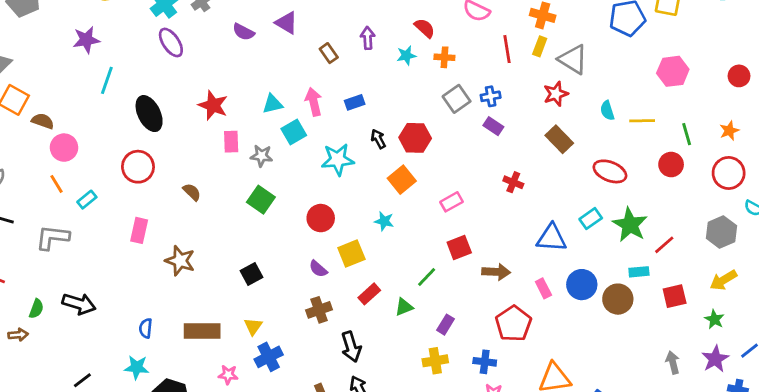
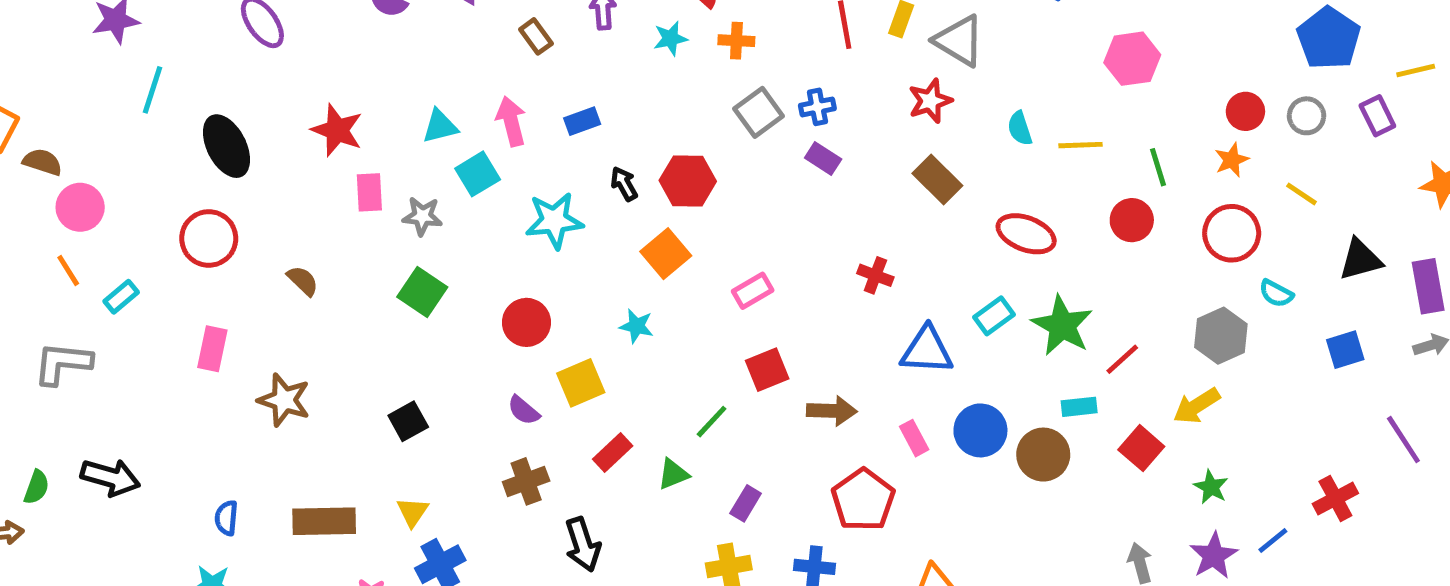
red circle: (739, 76) -> (1245, 111), moved
red cross: (513, 182) -> (875, 275), moved
yellow arrow: (723, 280) -> (1197, 406), moved
red square: (675, 296) -> (1141, 448), turned -35

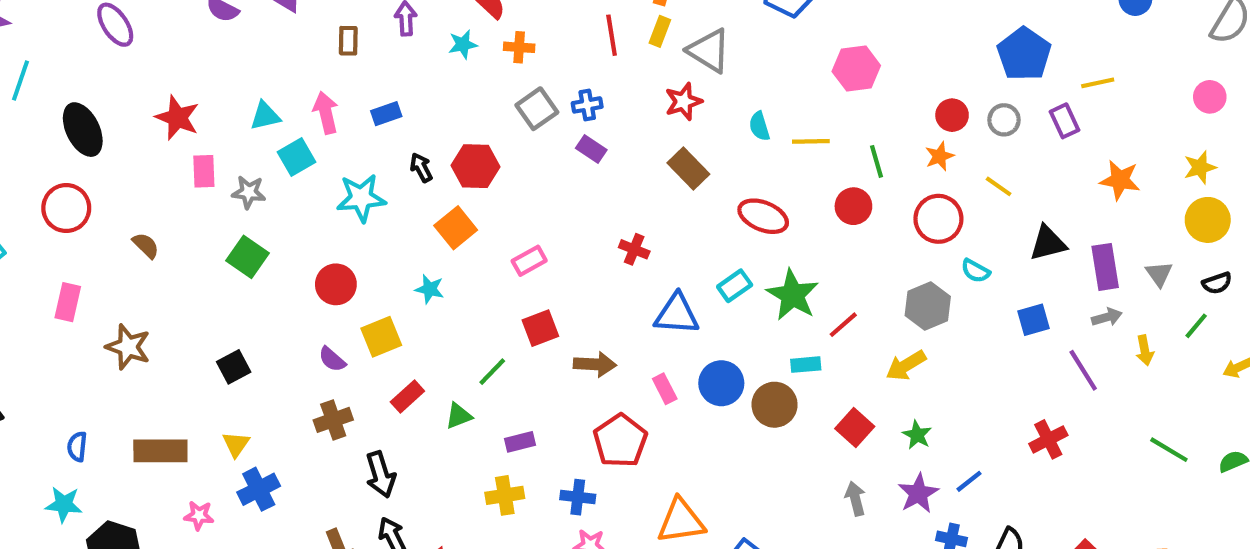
brown rectangle: (536, 36) -> (348, 41), turned 36
purple line: (1403, 440) -> (1083, 370), moved
red square: (1141, 448) -> (855, 428), moved
red cross: (1335, 498) -> (1048, 439), moved
purple rectangle: (746, 503) -> (520, 442), turned 44

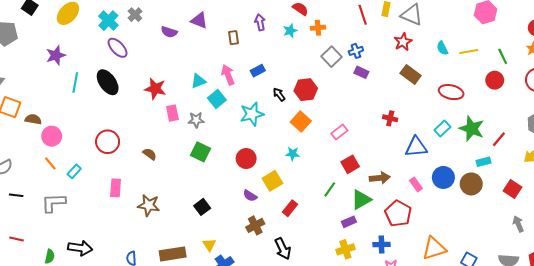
black ellipse: (83, 130) -> (108, 82), moved
green triangle: (459, 416) -> (361, 200), moved, size x1.5

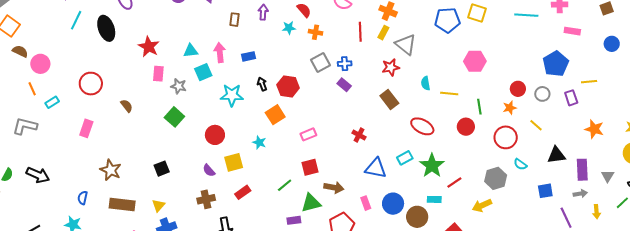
brown semicircle: (33, 119) -> (20, 51), moved
brown star: (149, 205) -> (111, 170), moved

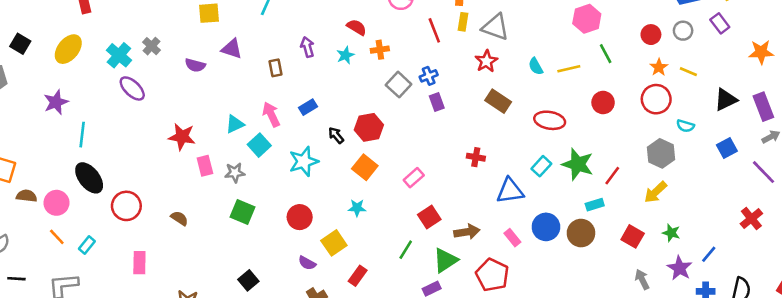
black ellipse: (106, 28) -> (89, 178), moved
purple rectangle: (344, 85) -> (437, 102), turned 48
green line: (479, 107) -> (606, 54), moved
orange star: (510, 108) -> (659, 67), moved

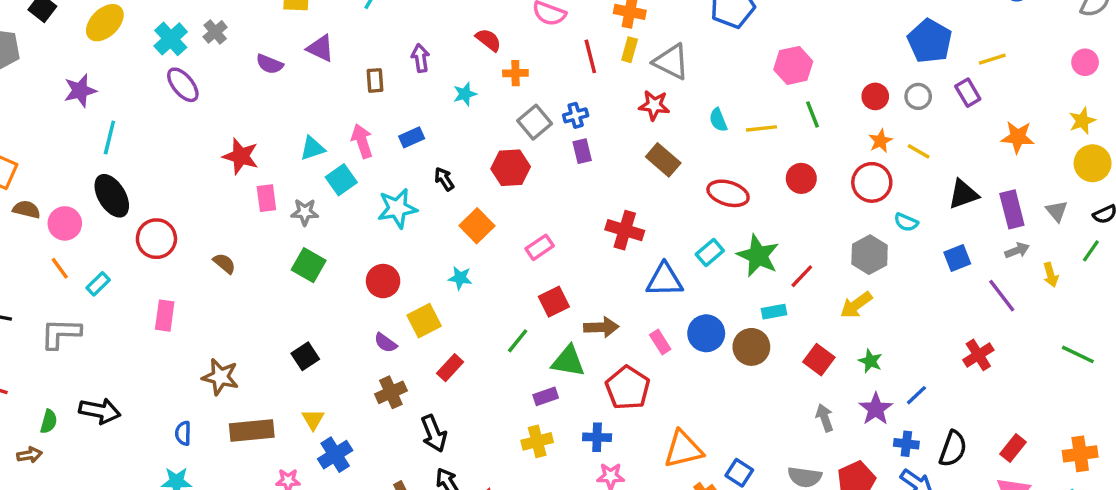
cyan star: (345, 55) -> (465, 94), moved
red star: (486, 61) -> (654, 105), turned 30
red hexagon: (369, 127) -> (511, 168), moved
red cross: (476, 157) -> (625, 230), size x1.5
green triangle: (445, 260) -> (568, 361), turned 36

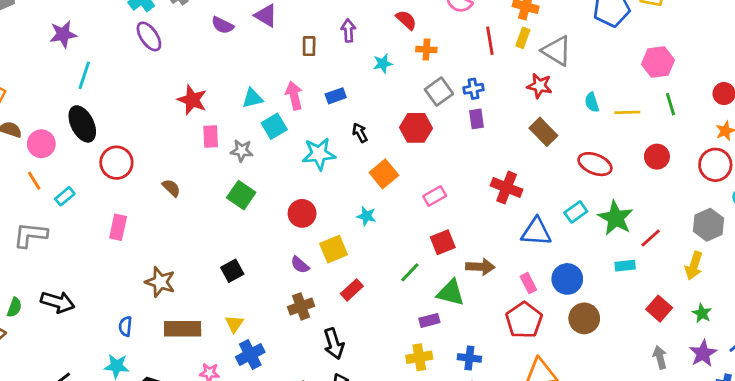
yellow arrow: (856, 305) -> (694, 266), turned -40
brown circle: (751, 347) -> (584, 318), moved
red pentagon: (628, 388) -> (524, 320), moved

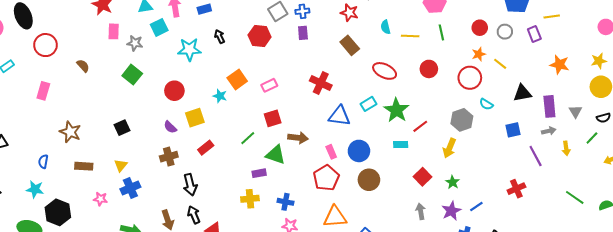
orange square: (384, 174) -> (237, 80), moved
brown rectangle: (183, 329) -> (84, 166), size x0.7

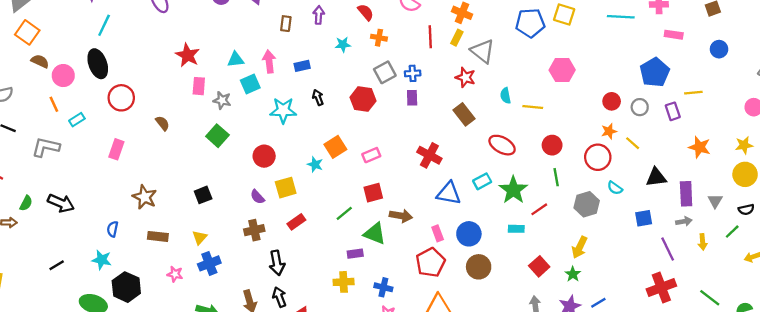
green line: (441, 32) -> (556, 177), moved
yellow arrow: (449, 148) -> (580, 247), moved
red cross: (516, 189) -> (661, 287), moved, size x1.4

